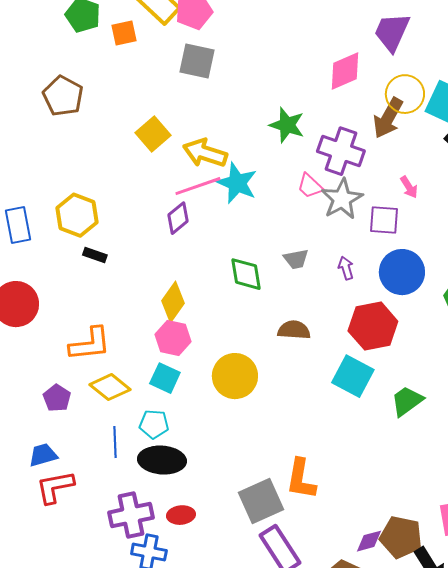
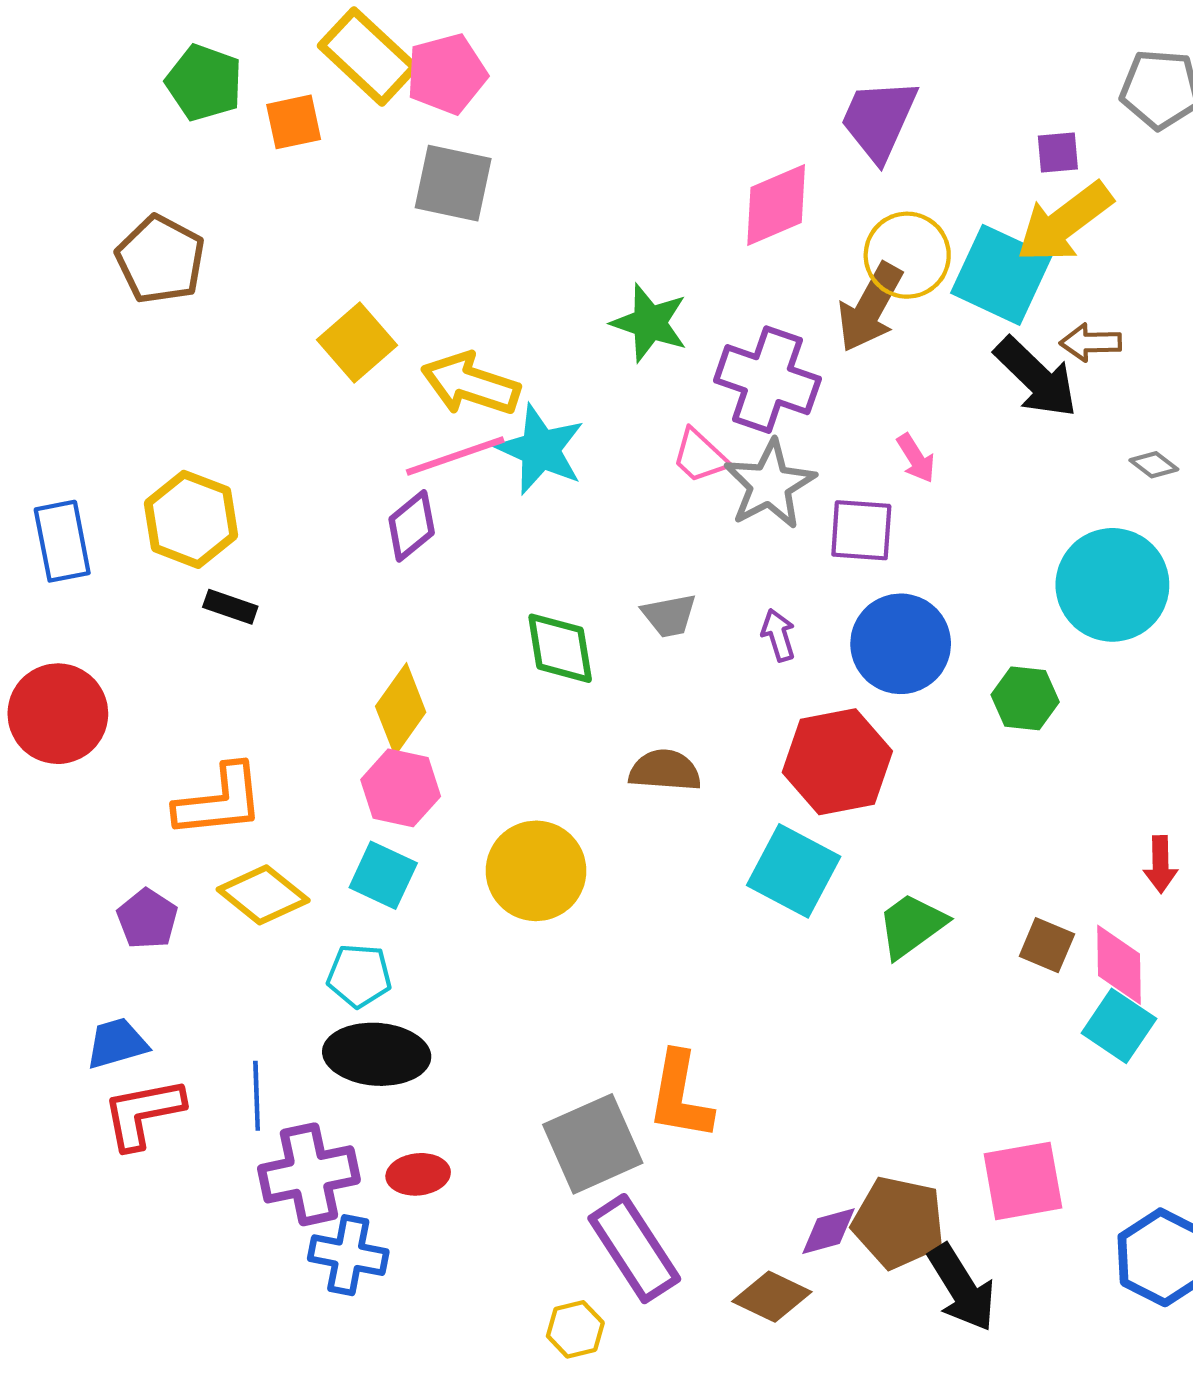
blue line: (115, 442) -> (257, 1096), moved

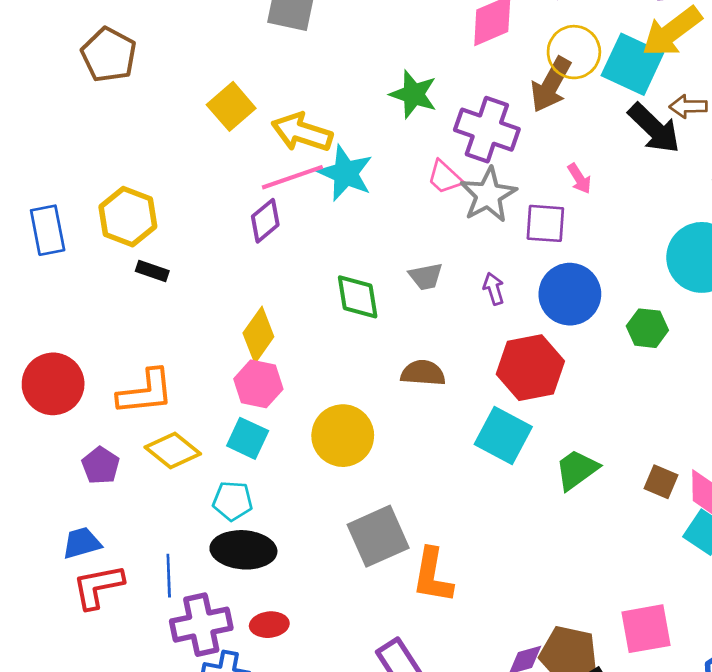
red circle: (58, 714) -> (53, 384), moved
gray square: (593, 1144) -> (378, 536), moved

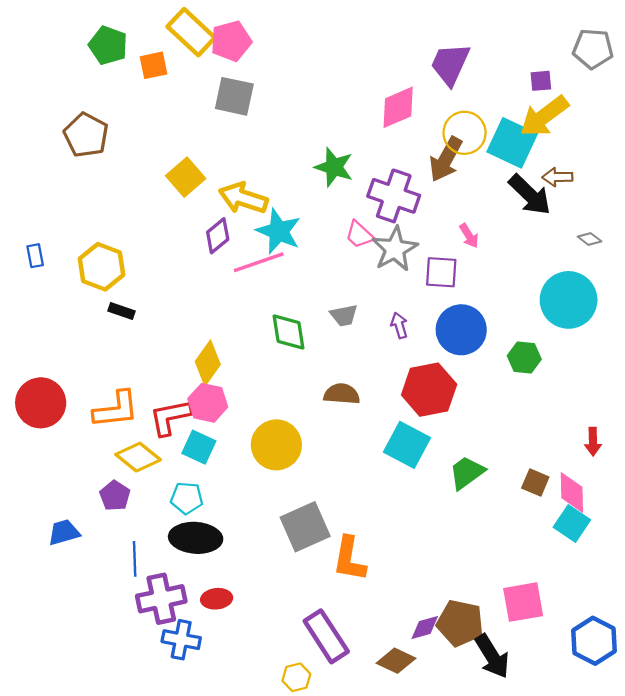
pink line: (292, 177) -> (259, 262), moved
purple diamond: (265, 221) -> (218, 236), moved
blue rectangle: (48, 230) -> (35, 256), moved, size x0.6
purple pentagon: (101, 465) -> (115, 496), moved
red L-shape: (98, 587) -> (170, 417), moved

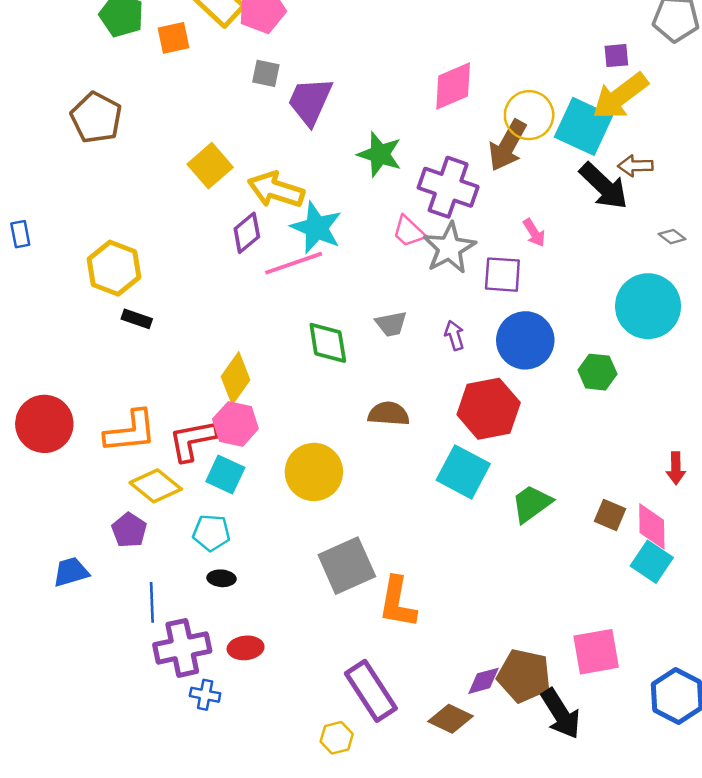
purple trapezoid: (450, 64) -> (310, 101), moved
gray square: (234, 96) -> (266, 73), size x0.6
blue rectangle: (35, 256) -> (20, 234), moved
black ellipse: (196, 538) -> (222, 578), size x0.5
blue cross: (181, 640) -> (205, 695), size x0.7

